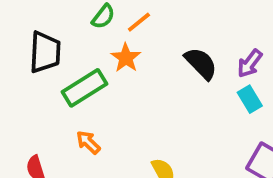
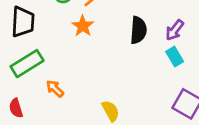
black semicircle: (201, 63) -> (138, 30), turned 48
green rectangle: (84, 88) -> (27, 64), moved

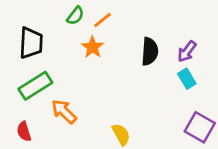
orange arrow: (55, 89) -> (64, 111), size x1.4

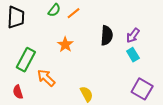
black trapezoid: (31, 43) -> (16, 17), moved
orange star: (93, 47) -> (65, 45), moved
green rectangle: (35, 86) -> (26, 60), turned -30

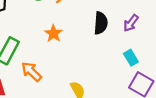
cyan rectangle: (133, 55) -> (131, 58), moved

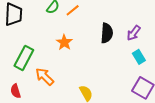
cyan rectangle: (131, 58) -> (139, 57), moved

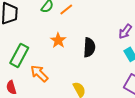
black semicircle: (107, 33) -> (89, 47), moved

